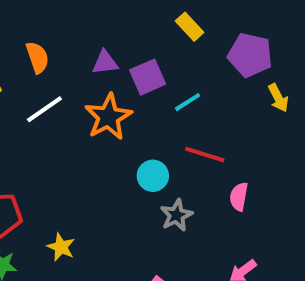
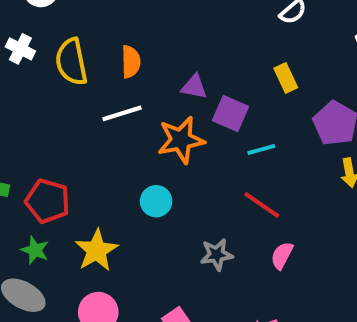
purple square: (148, 77) -> (230, 114), turned 30
cyan circle: (153, 176) -> (156, 201), moved
yellow star: (61, 247) -> (96, 250), size x1.5

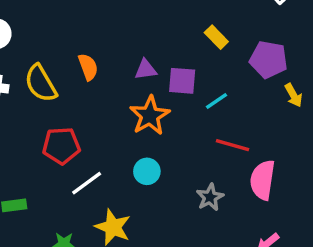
white line: (122, 113) -> (87, 183), moved
red pentagon: (48, 201) -> (61, 146), moved
pink semicircle: (282, 255) -> (262, 180), size x1.6

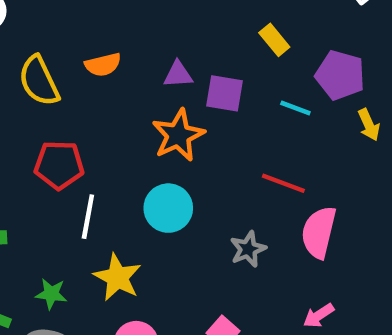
orange semicircle: (88, 67) -> (103, 65), turned 92
cyan line: (217, 101) -> (295, 108), moved, turned 50
cyan circle: (147, 171) -> (168, 208), size x1.4
white line: (87, 183) -> (88, 217), turned -48

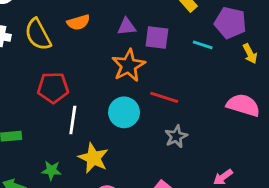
red line: (283, 183) -> (164, 97), moved
pink semicircle: (319, 232) -> (243, 105), moved, turned 96

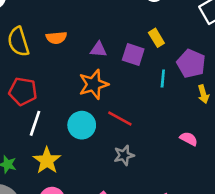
purple square: (157, 37) -> (133, 54), moved
cyan line: (203, 45) -> (163, 79), turned 66
pink semicircle: (243, 105) -> (189, 139), size x0.6

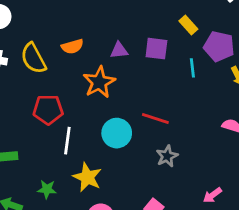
yellow rectangle: (156, 38) -> (188, 25), moved
orange star: (94, 84) -> (99, 82), moved

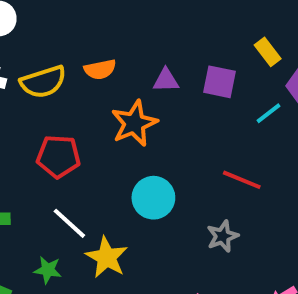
yellow semicircle: (33, 58) -> (43, 82), turned -84
cyan line: (192, 68) -> (268, 113), turned 54
red line: (155, 119) -> (242, 180), moved
white line: (67, 141) -> (69, 223), moved, turned -60

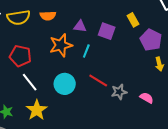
cyan line: (268, 113) -> (86, 51), moved, turned -40
red line: (242, 180) -> (98, 80), moved
white line: (69, 223) -> (30, 82), moved
gray star: (223, 236) -> (119, 92), moved

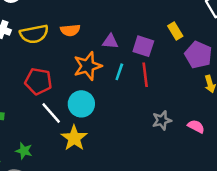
red line: (98, 80) -> (145, 75), moved, turned 54
cyan circle: (65, 84) -> (81, 104), moved
yellow star: (37, 110) -> (74, 138), moved

